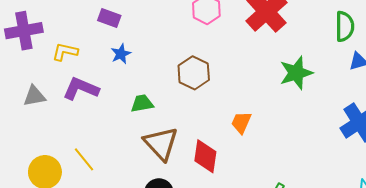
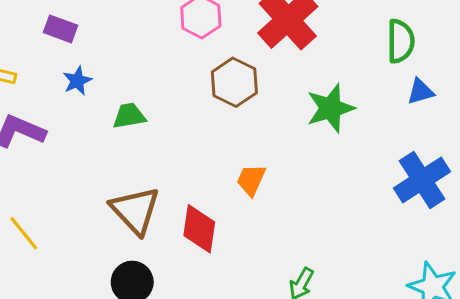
brown hexagon: (194, 73) -> (234, 82), moved
green trapezoid: (142, 103) -> (129, 116), moved

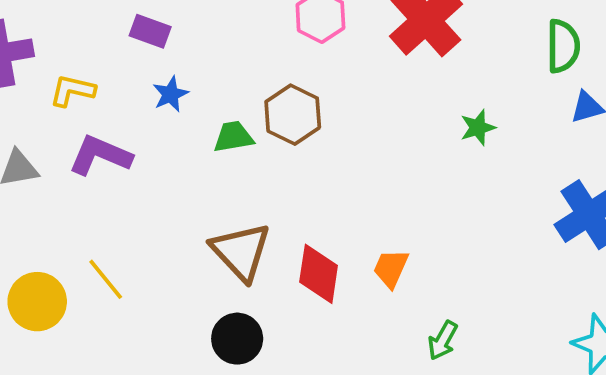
brown hexagon: (234, 82) -> (293, 115), moved
green star: (330, 108) -> (478, 128), size x0.6
orange trapezoid: (251, 180) -> (391, 268), moved

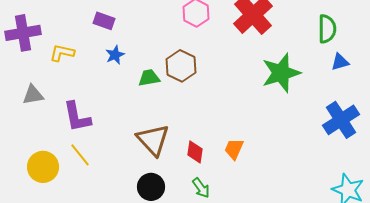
green star: (478, 128) -> (281, 73), size x2.0
purple L-shape: (100, 155) -> (77, 117), moved, turned -124
red diamond: (319, 274) -> (195, 152), size x0.7
green arrow: (443, 340) -> (201, 188), moved, turned -65

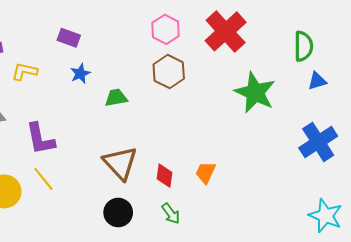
brown hexagon: (181, 66) -> (169, 71), moved
green star: (281, 73) -> (255, 93), turned -30

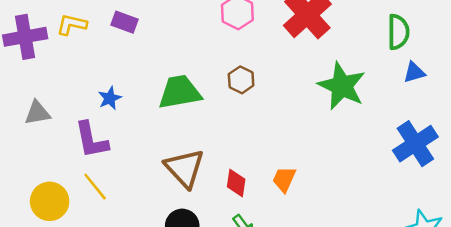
yellow L-shape: (25, 71) -> (72, 25), moved
brown hexagon: (169, 71) -> (241, 80), moved, size x0.7
blue star: (80, 74) -> (110, 98), moved
green trapezoid: (116, 98) -> (180, 92), size x1.6

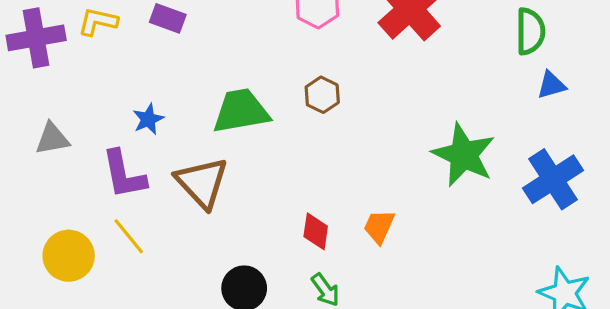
green star: (342, 86) -> (464, 155), moved
brown triangle: (185, 168) -> (202, 183), moved

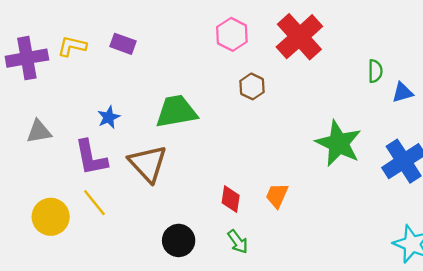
green semicircle: (530, 31) -> (375, 71), moved, size x0.7
brown hexagon: (322, 95) -> (252, 86), moved

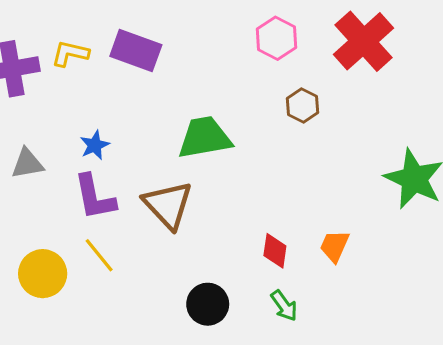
purple rectangle: (123, 44) -> (136, 50), size x1.5
blue star: (109, 117) -> (95, 145), moved

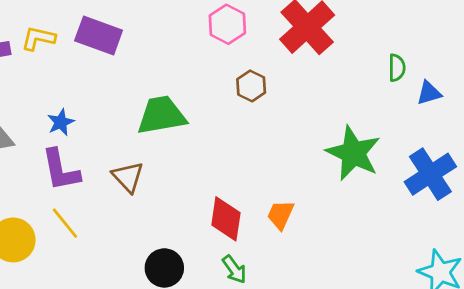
brown triangle: (168, 205) -> (128, 177), size x0.7
red diamond: (275, 251) -> (226, 219), size x1.4

